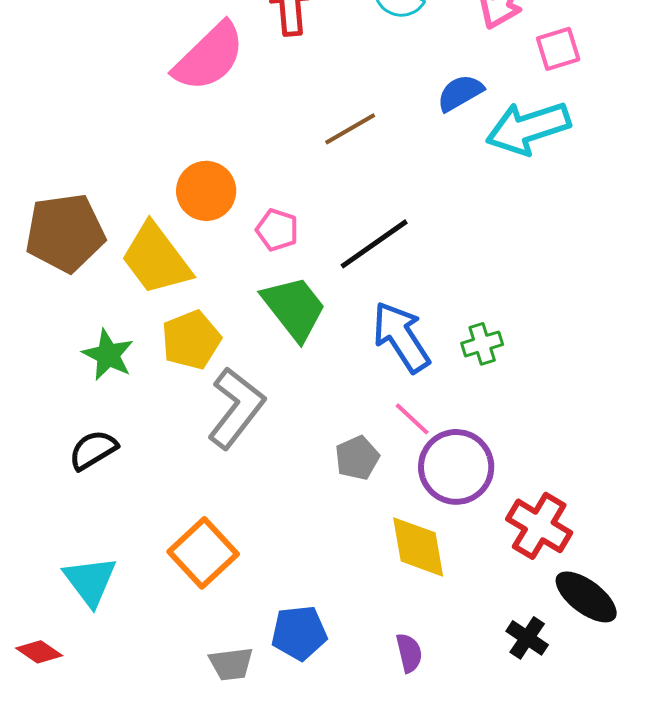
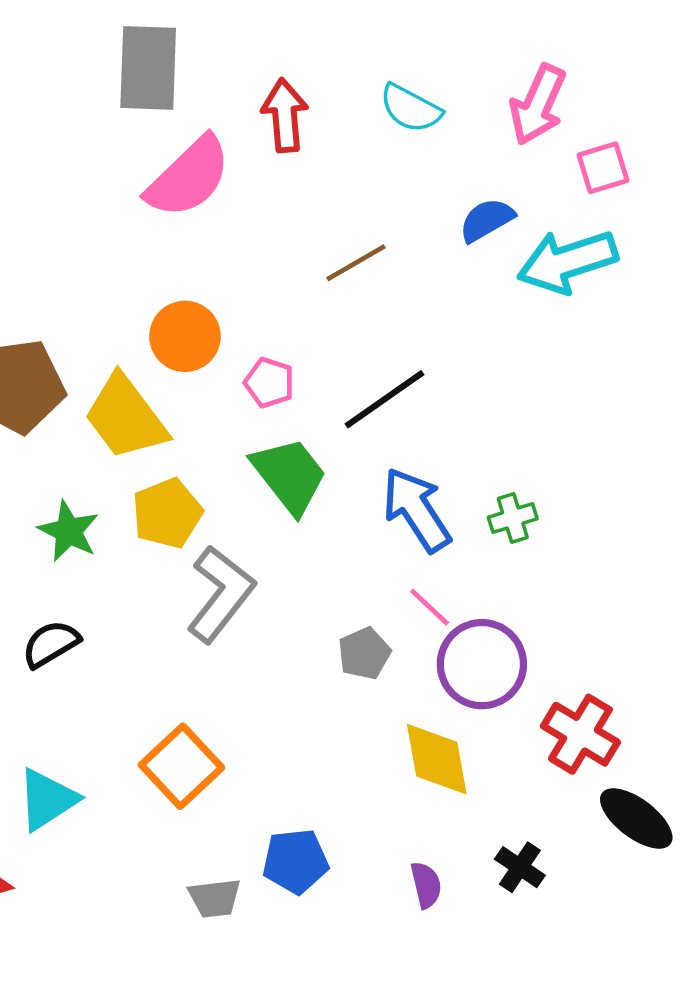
cyan triangle: (90, 581) -> (47, 799), turned 34
black cross: (527, 638) -> (520, 867), moved

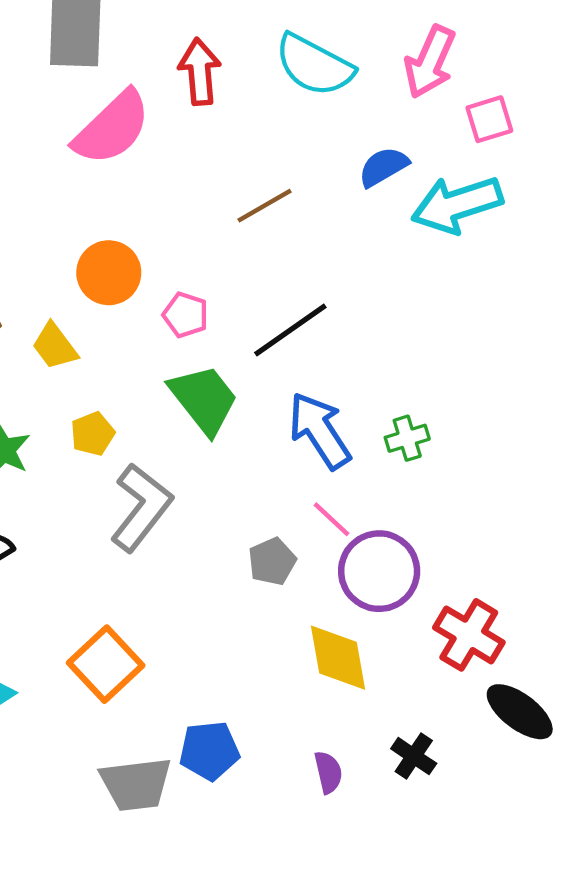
cyan semicircle: (411, 108) -> (314, 65), size x1.4
yellow trapezoid: (126, 417) -> (55, 346), size x0.6
yellow pentagon: (167, 513) -> (93, 434), size x0.7
gray trapezoid: (215, 898) -> (136, 784), size x1.5

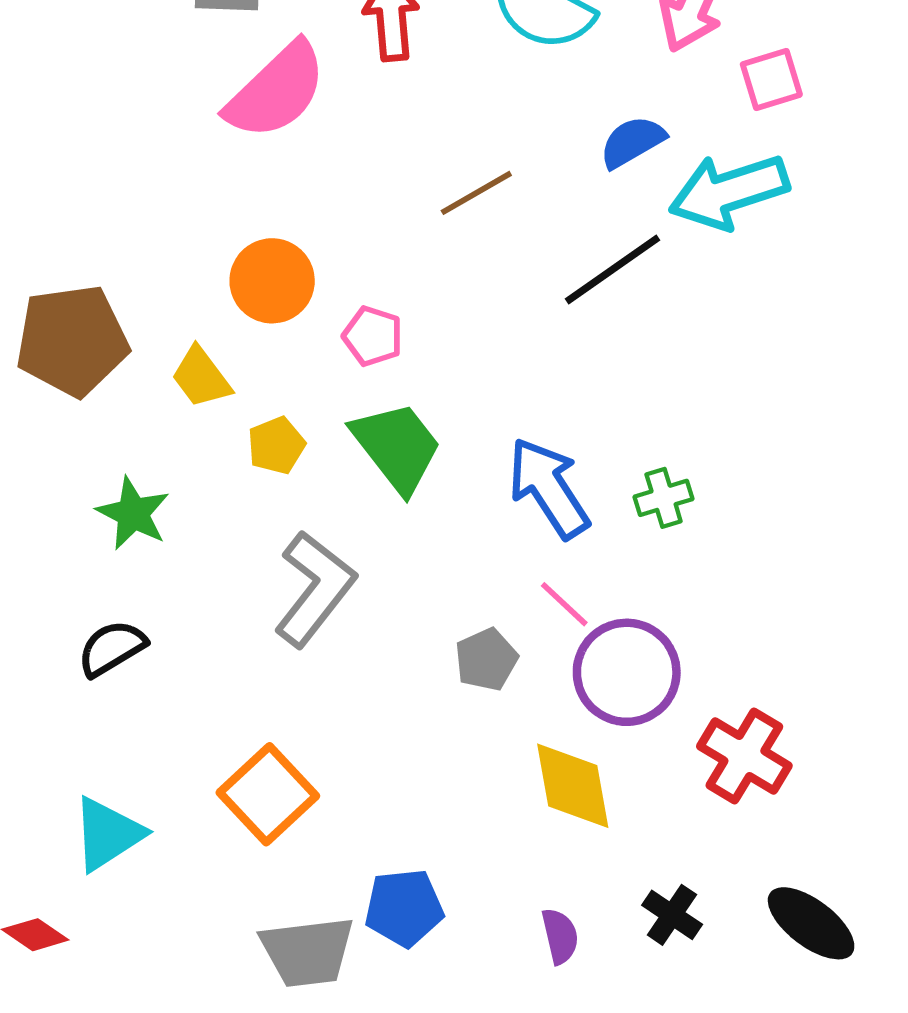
black line: (290, 330) -> (612, 270), moved
yellow pentagon: (93, 434) -> (276, 445), moved
black ellipse: (520, 712) -> (811, 923), moved

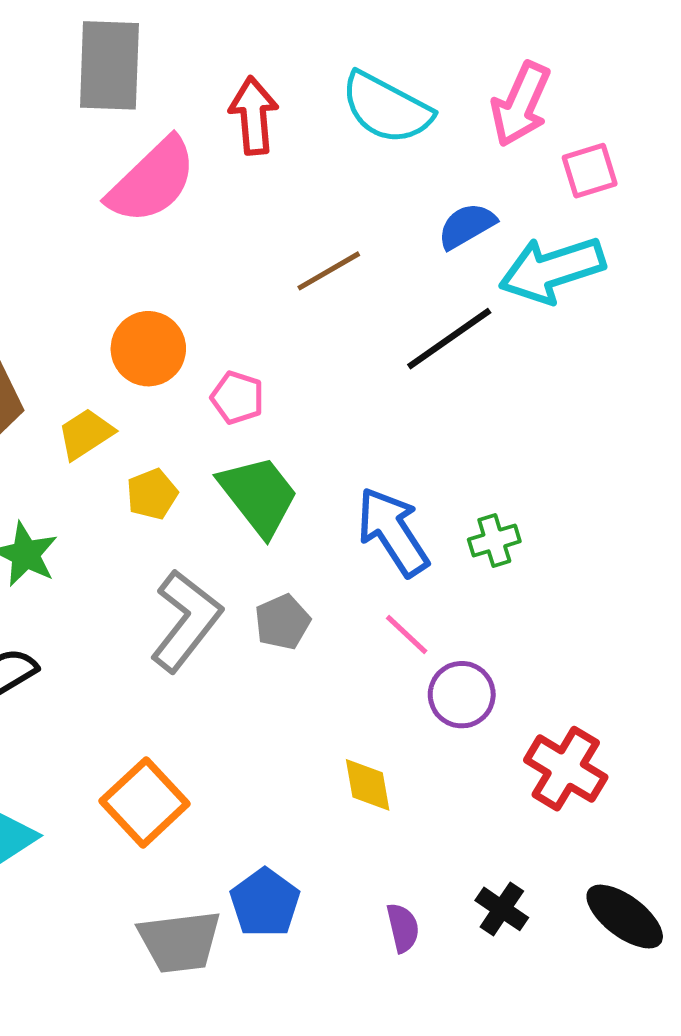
yellow trapezoid: (201, 377) -> (86, 434), turned 94
gray pentagon: (486, 660) -> (282, 622), moved
purple circle: (627, 672) -> (462, 695), size x0.7
yellow diamond: (573, 786) -> (368, 785), moved, size x0.7
blue pentagon: (404, 908) -> (265, 903), turned -30

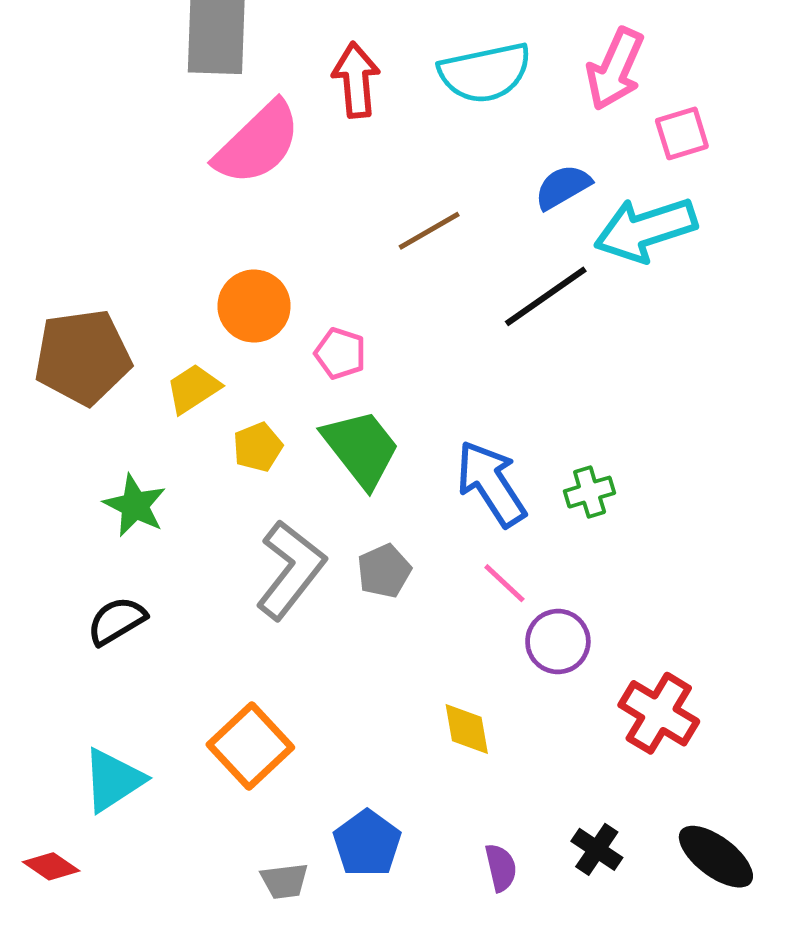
cyan semicircle: (386, 108) -> (485, 73), turned -40
gray trapezoid: (180, 942) -> (284, 881), size x0.6

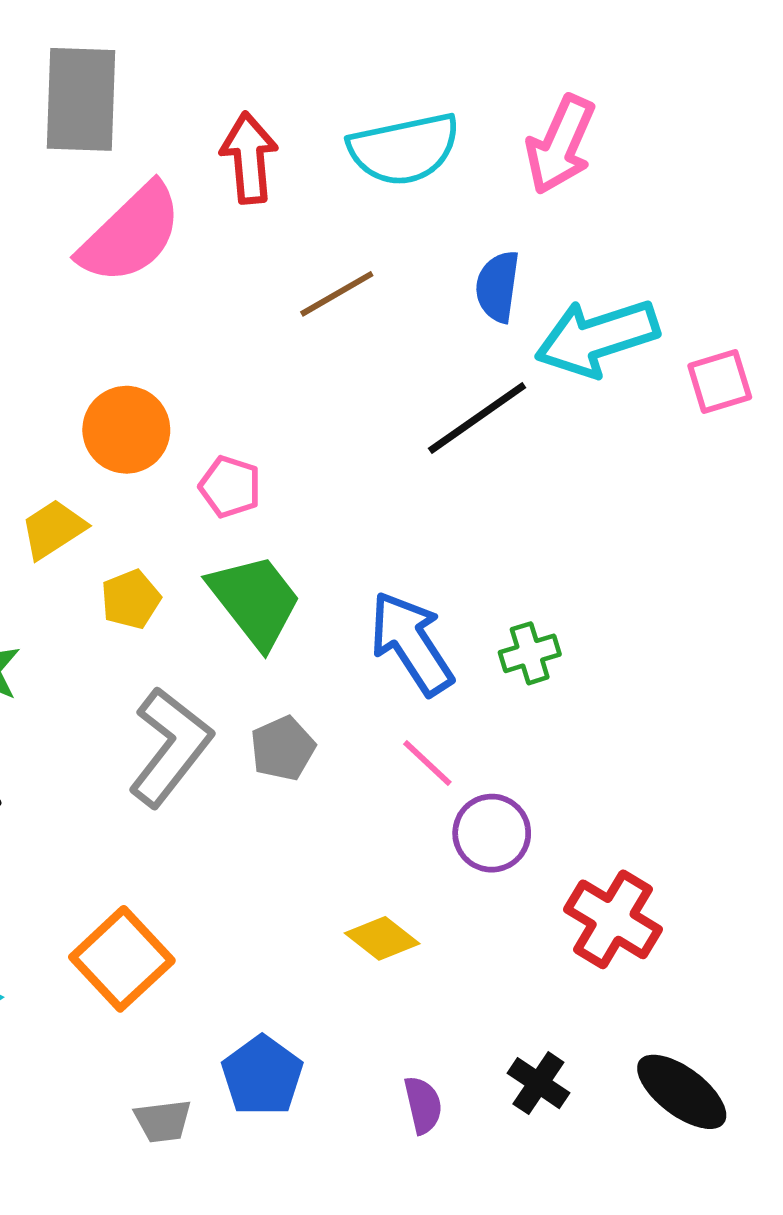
pink square: (682, 133) -> (720, 381), moved
blue semicircle: (563, 187) -> (498, 286), turned -52
brown line: (429, 231) -> (337, 294), moved
yellow diamond: (467, 729) -> (382, 938), turned -42

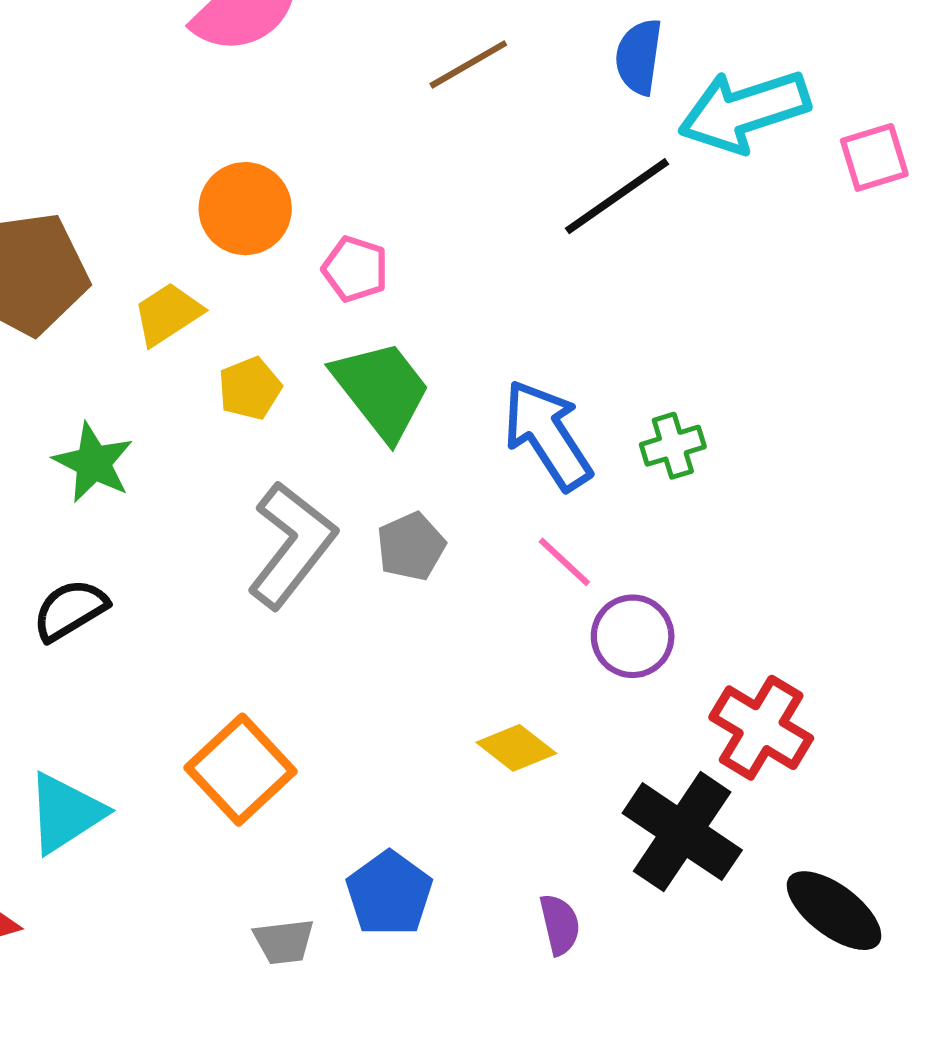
black cross: (538, 1083) -> (682, 832), moved, size x1.8

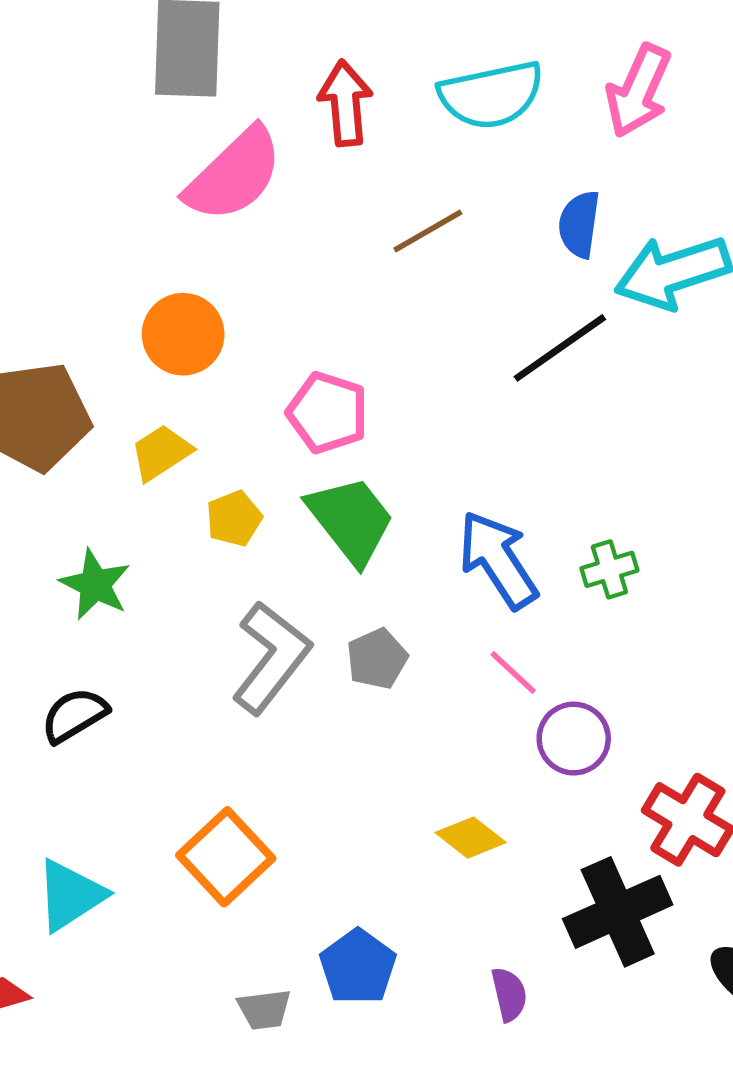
orange circle: (245, 209) -> (183, 334), moved
pink pentagon: (355, 269) -> (328, 413), size x1.4
black cross: (682, 832) -> (618, 912), turned 32

